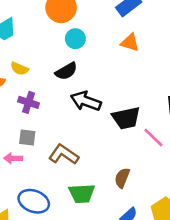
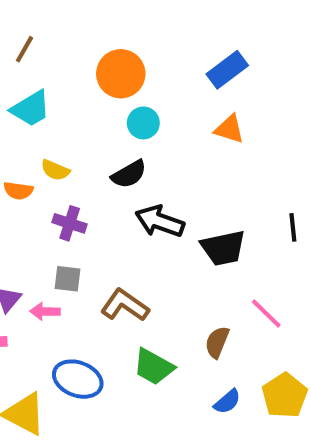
pink line: (153, 138) -> (266, 314), moved
green trapezoid: (82, 193) -> (154, 367), turned 32

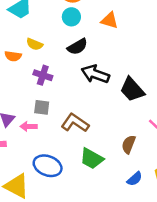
cyan circle: (143, 123) -> (71, 17), moved
orange triangle: (229, 129) -> (110, 20), moved
black trapezoid: (223, 248) -> (132, 90), turned 60

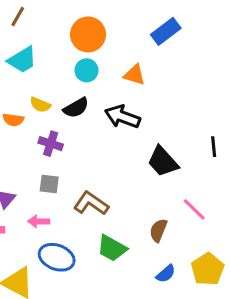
black semicircle: (77, 47) -> (76, 108), moved
black arrow: (95, 74) -> (122, 117), moved
pink arrow: (29, 126) -> (39, 221), moved

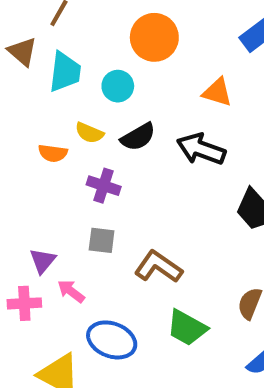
cyan trapezoid: (22, 60) -> (65, 72), turned -52
cyan circle: (87, 70) -> (118, 86), moved
pink arrow: (39, 221) -> (71, 291), moved, turned 36

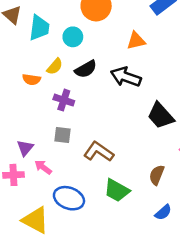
orange triangle: (217, 92) -> (136, 41), turned -30
yellow semicircle: (89, 133) -> (55, 67), turned -72

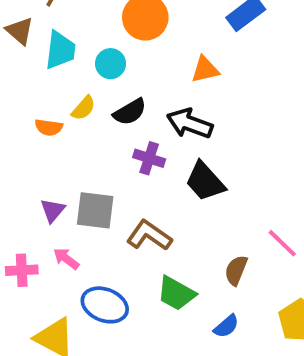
purple cross: (64, 100) -> (149, 158), moved
black trapezoid: (161, 116) -> (205, 181), moved
gray square: (63, 135) -> (95, 210), size x1.5
purple triangle: (25, 148) -> (53, 210), moved
blue semicircle: (163, 212) -> (226, 326), moved

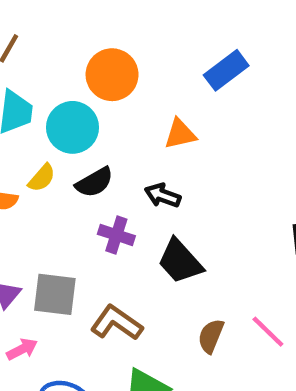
cyan circle: (111, 64) -> (72, 127), size x1.5
black arrow: (190, 123) -> (163, 195), size x0.7
pink arrow: (66, 259) -> (22, 349), turned 116
brown semicircle: (236, 270) -> (211, 336), moved

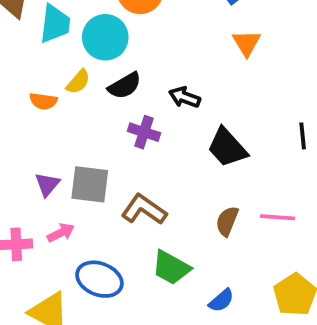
orange triangle: (180, 134) -> (247, 43), moved, turned -48
black trapezoid: (180, 261) -> (227, 148), moved
pink line: (268, 332) -> (277, 217), turned -40

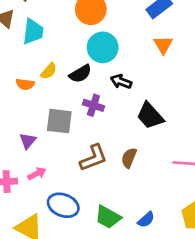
cyan circle: (105, 37) -> (103, 47), moved
gray square: (90, 184) -> (59, 121), moved
brown L-shape: (144, 210) -> (93, 158), turned 124
brown semicircle: (227, 221) -> (129, 158), moved
green trapezoid: (171, 268) -> (108, 217), moved

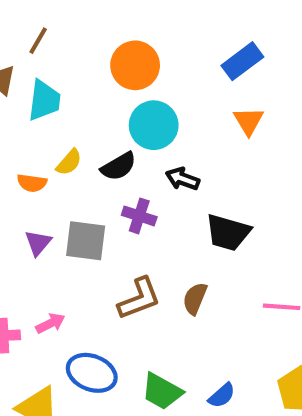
black trapezoid: (150, 116) -> (228, 232), turned -32
purple triangle: (28, 141) -> (38, 243), moved

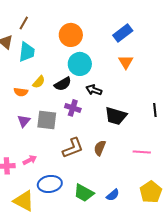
blue ellipse: (92, 373) -> (50, 184), turned -30

